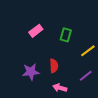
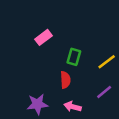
green rectangle: (66, 35) -> (74, 57), moved
purple star: (31, 72) -> (37, 104), moved

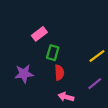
green rectangle: (74, 57) -> (53, 53), moved
purple star: (37, 104) -> (24, 74), moved

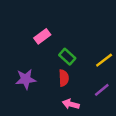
green rectangle: (53, 53) -> (67, 57), moved, turned -64

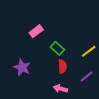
red semicircle: (64, 78) -> (62, 66), moved
purple star: (26, 79) -> (22, 67), turned 30

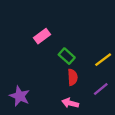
purple star: (22, 67) -> (20, 96), moved

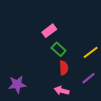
pink rectangle: (42, 36) -> (49, 31), moved
purple star: (20, 96) -> (17, 84), turned -30

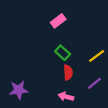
pink rectangle: (49, 31) -> (58, 21), moved

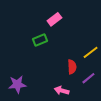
green rectangle: (63, 53) -> (40, 40), moved, turned -64
red semicircle: (68, 72) -> (72, 67), moved

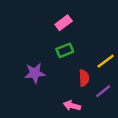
green rectangle: (40, 40) -> (65, 50), moved
purple star: (17, 84) -> (35, 73), moved

